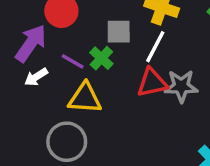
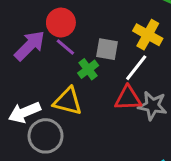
purple line: (73, 61) -> (65, 47), moved
white arrow: (36, 77) -> (24, 112), moved, size x1.5

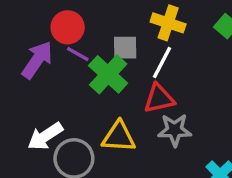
green cross: (88, 69) -> (108, 74), size x1.6
yellow triangle: (68, 101) -> (119, 137), moved
gray star: (153, 106) -> (175, 130), moved

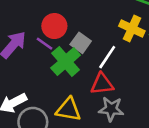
yellow cross: (168, 23) -> (132, 29), moved
red circle: (68, 27) -> (54, 26), moved
gray square: (125, 48) -> (81, 43), turned 30

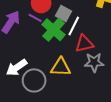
white line: (107, 57) -> (74, 26), moved

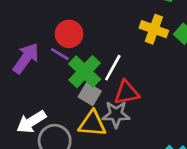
gray square: (64, 14) -> (90, 94), moved
gray star: (94, 62) -> (116, 114), moved

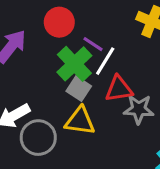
purple line: (60, 54) -> (93, 44), moved
gray star: (116, 114) -> (139, 109), moved

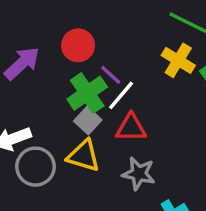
gray star: (139, 109) -> (139, 174), moved

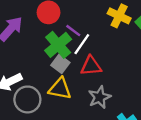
gray star: (139, 174) -> (100, 97), turned -30

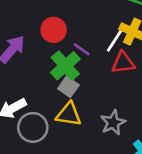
white line: (82, 44) -> (115, 40), moved
red triangle: (91, 66) -> (123, 63), moved

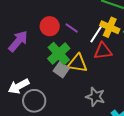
purple line: (82, 49) -> (72, 28), moved
yellow triangle: (69, 114) -> (77, 63), moved
gray star: (113, 123) -> (95, 97), turned -30

